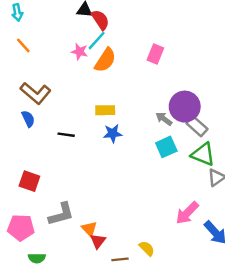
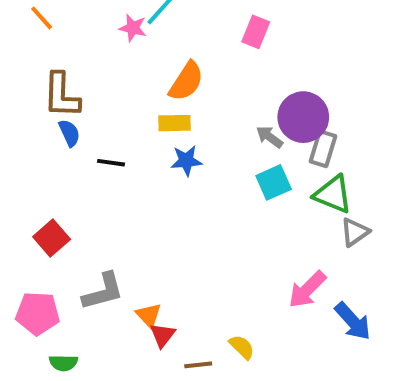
orange semicircle: (105, 60) -> (186, 81), moved
brown L-shape: (36, 93) -> (61, 95), turned 52
blue semicircle: (28, 119) -> (69, 133), moved
gray rectangle: (197, 126) -> (323, 149), turned 65
red square: (29, 181) -> (52, 238), turned 30

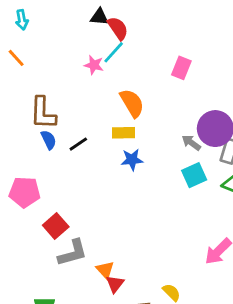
orange line: (42, 18) -> (16, 58), moved
orange semicircle: (186, 81) -> (132, 103), turned -64
black line: (111, 163) -> (78, 144), moved, turned -42
red square: (52, 238) -> (56, 226), moved
pink pentagon: (38, 313) -> (25, 192), moved

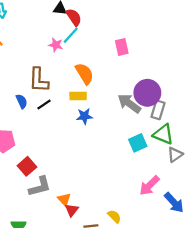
pink rectangle: (181, 68) -> (122, 47), turned -35
brown L-shape: (43, 113) -> (39, 80), moved
gray arrow: (191, 143) -> (129, 103), size x1.6
cyan square: (194, 175) -> (138, 143), moved

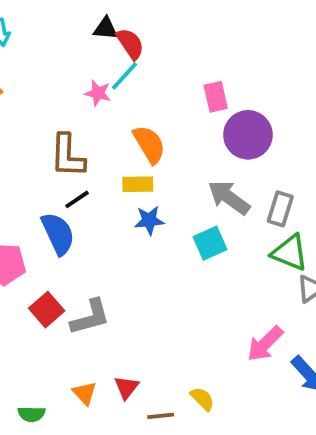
purple circle: (147, 93) -> (248, 135), moved
blue semicircle: (22, 101) -> (58, 234), moved, size x1.6
cyan square: (138, 143) -> (210, 243), moved
gray L-shape: (40, 187) -> (90, 317), moved
orange triangle: (64, 199) -> (85, 393), moved

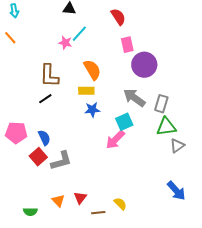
red semicircle: (130, 44) -> (118, 17), moved
black line: (77, 199) -> (45, 99), moved
blue semicircle: (58, 234) -> (44, 138), moved, size x0.7
green triangle: (290, 253) -> (166, 127), turned -30
pink arrow: (265, 344) -> (115, 140), moved

